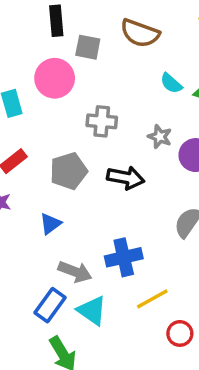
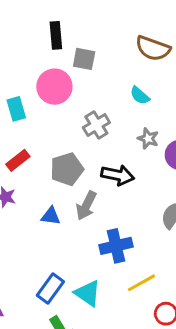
brown semicircle: (140, 33) -> (153, 48), moved
cyan semicircle: (171, 83) -> (140, 96), moved
gray cross: (102, 121) -> (96, 125), turned -36
blue triangle: (50, 224) -> (51, 216), turned 45
gray arrow: (75, 272) -> (86, 206), moved, turned 96

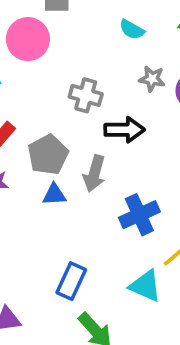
gray cross: (96, 125) -> (86, 95), moved, turned -32
gray pentagon: (67, 169) -> (48, 155), moved
cyan triangle: (88, 293) -> (145, 286), moved

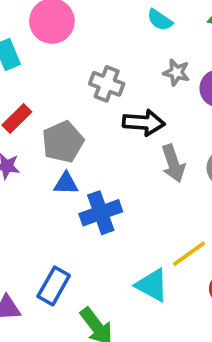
gray arrow: (94, 174) -> (173, 163), moved, turned -39
blue cross: (139, 215) -> (101, 213), moved
blue rectangle: (71, 281) -> (54, 286), moved

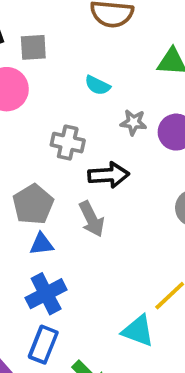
cyan semicircle: (160, 20) -> (97, 85), moved
gray arrow: (173, 163) -> (92, 219), moved
blue cross: (101, 213) -> (46, 294), moved

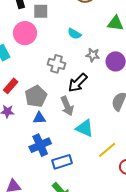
black arrow: (109, 175) -> (78, 83), turned 135
cyan triangle: (138, 331) -> (85, 128), moved
blue rectangle: (43, 345) -> (62, 162), moved, turned 48

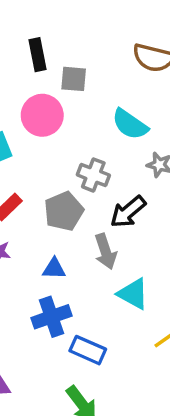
cyan semicircle: (74, 34) -> (130, 124), size x1.5
gray pentagon: (36, 96) -> (64, 211), moved
blue rectangle: (62, 162) -> (88, 350), turned 36

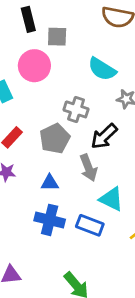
blue cross: (51, 317) -> (50, 220), turned 36
blue rectangle: (88, 350) -> (90, 225), moved

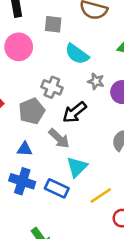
gray square: (57, 37) -> (53, 24), moved
gray arrow: (88, 168) -> (59, 138), turned -30
cyan triangle: (111, 199) -> (77, 167), turned 45

